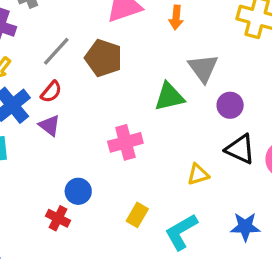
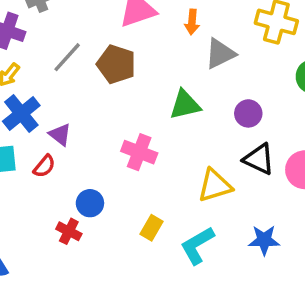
gray triangle: (203, 68) -> (220, 54), moved, turned 40
red semicircle: (51, 92) -> (44, 166), moved
pink cross: (125, 142) -> (139, 152), turned 36
yellow triangle: (198, 174) -> (215, 186), size x1.5

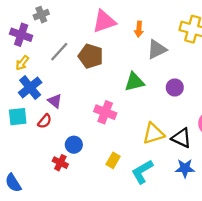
black triangle: (259, 159) -> (182, 138), moved

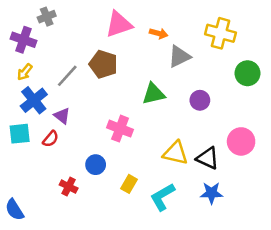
orange arrow: (139, 29) -> (159, 33), turned -80
gray line: (59, 52) -> (67, 76), moved
yellow triangle: (153, 133) -> (175, 153), turned 30
blue circle: (74, 145) -> (96, 165), moved

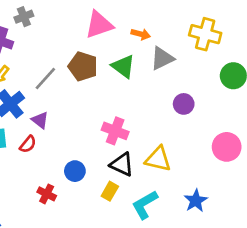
green triangle: (154, 94) -> (123, 66), moved, turned 50
pink cross: (120, 129) -> (115, 131), moved
black triangle: (208, 158) -> (122, 164), moved
blue star: (211, 193) -> (196, 201), turned -30

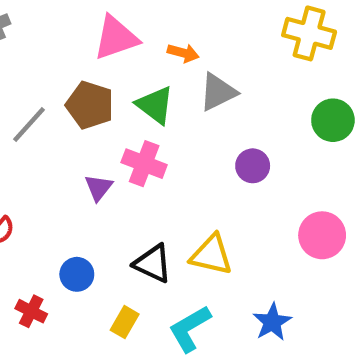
yellow cross: (205, 34) -> (309, 33), moved
purple triangle: (40, 120) -> (99, 188), moved, turned 30
pink cross: (115, 131) -> (144, 164), moved
yellow rectangle: (110, 191) -> (125, 322), moved

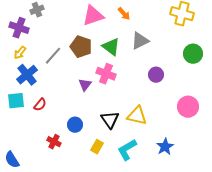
orange arrow: (183, 53) -> (124, 14), moved, turned 32
black triangle: (153, 263) -> (110, 120), turned 30

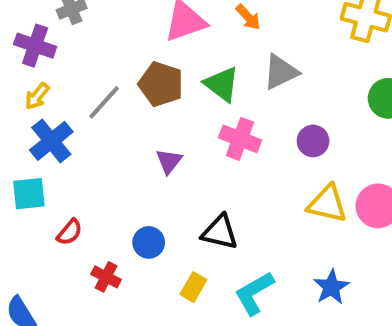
pink cross: (106, 74) -> (240, 139), moved
red semicircle: (40, 105) -> (70, 232), moved
yellow triangle: (137, 116) -> (327, 204), moved
black triangle: (110, 120) -> (220, 232), turned -42

